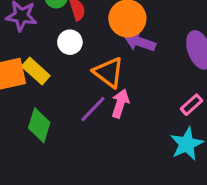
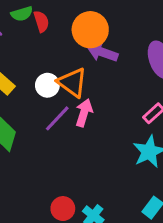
white circle: (70, 42) -> (47, 85), moved

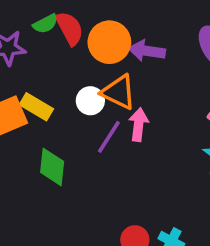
red semicircle: (41, 21) -> (70, 28), size x1.4
orange circle: (90, 30) -> (109, 42), moved

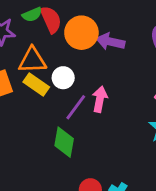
orange triangle: (119, 92) -> (32, 60), moved, turned -32
yellow rectangle: (36, 107) -> (36, 84), moved
green diamond: (52, 167) -> (64, 142), moved

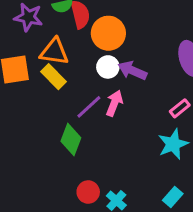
purple arrow: (110, 42) -> (132, 71), moved
white circle: (63, 78) -> (108, 67), moved

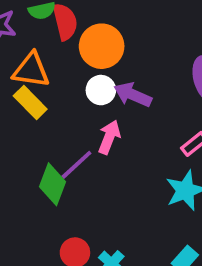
purple line: (89, 107) -> (76, 165), moved

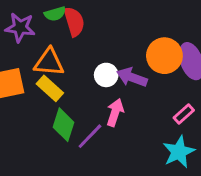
orange circle: (102, 46) -> (164, 56), moved
green diamond: (53, 184) -> (63, 125), moved

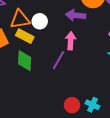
white circle: (106, 75) -> (40, 21), moved
green diamond: (63, 125) -> (25, 61), moved

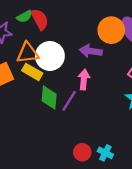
white circle: (40, 21) -> (50, 56), size x1.6
green diamond: (25, 61) -> (49, 98), moved

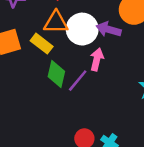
orange triangle: (28, 53) -> (56, 22), moved
white circle: (50, 56) -> (82, 29), moved

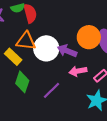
pink arrow: (97, 59) -> (78, 71), moved, turned -120
purple line: (78, 81) -> (52, 90), moved

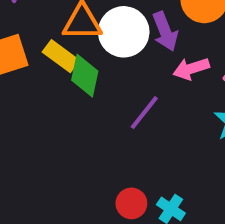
purple arrow: (67, 51) -> (165, 31), turned -126
green diamond: (22, 82) -> (85, 76), moved

